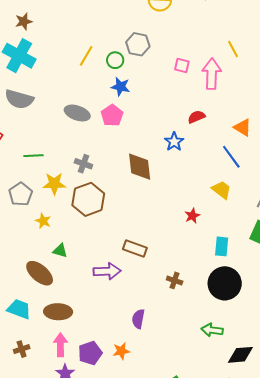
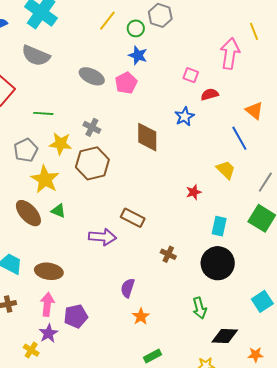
pink square: (182, 65) -> (191, 75), moved
yellow star: (43, 221) -> (45, 179), size x1.8
brown ellipse: (40, 273) -> (28, 213), moved
green arrow: (212, 330) -> (200, 308), turned -120
orange star: (121, 351) -> (141, 316), moved, turned -30

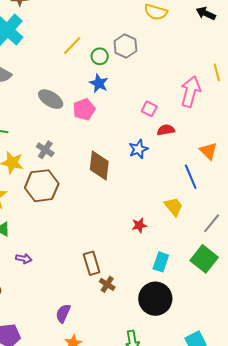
brown rectangle: (133, 218) -> (92, 263), moved, turned 40
purple arrow: (102, 237) -> (24, 259), moved, size x0.6

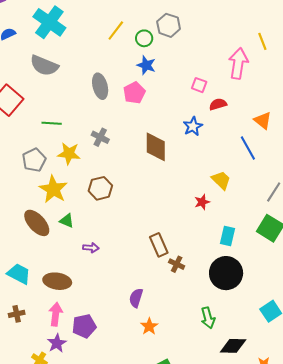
gray ellipse: (51, 99) -> (100, 86), turned 50
brown hexagon: (42, 186) -> (100, 188), moved, size x0.7
yellow trapezoid: (174, 207) -> (221, 180), moved

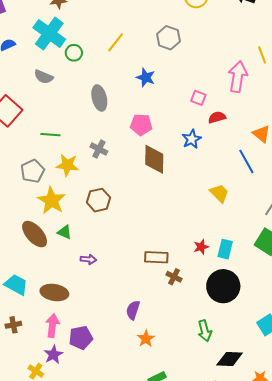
green circle: (144, 38) -> (74, 53), moved
gray semicircle: (44, 66) -> (44, 77), size x0.7
pink pentagon: (134, 93) -> (141, 125), moved, turned 30
red star: (202, 202) -> (201, 247), moved
brown rectangle: (159, 245) -> (156, 257), turned -65

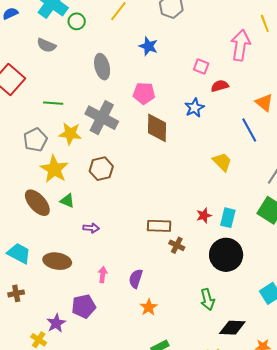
gray cross: (99, 149) -> (102, 118), size x1.8
pink arrow: (52, 326) -> (103, 275), moved, size x0.7

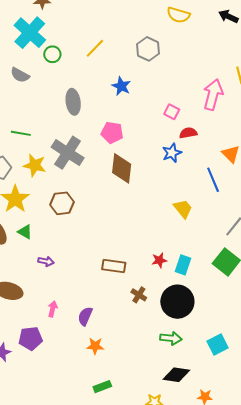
blue star: (194, 108) -> (172, 153), moved
brown cross: (177, 245) -> (139, 295), moved
green arrow: (207, 299) -> (171, 338), moved, turned -75
orange star: (149, 307) -> (95, 346), turned 30

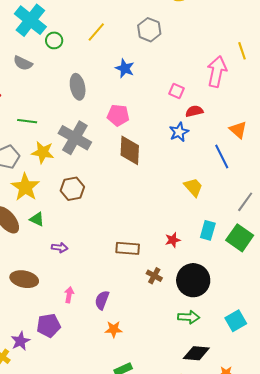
cyan rectangle: (183, 265) -> (208, 230), moved

